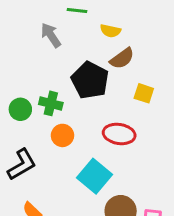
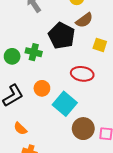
orange circle: (62, 135) -> (42, 88), moved

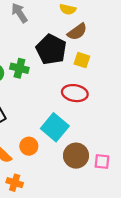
yellow square: (100, 45) -> (82, 60), moved
orange circle: (42, 88) -> (29, 146), moved

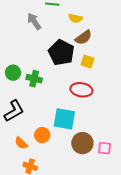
green cross: (19, 68) -> (34, 79), moved
cyan square: (55, 127) -> (64, 119), turned -30

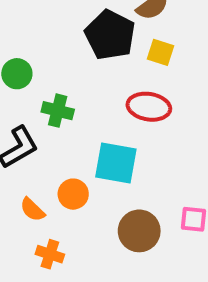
green cross: (34, 79) -> (58, 111), moved
brown circle: (82, 143) -> (139, 231), moved

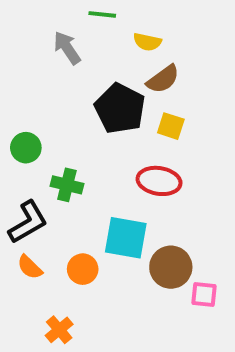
orange semicircle: (32, 210) -> (30, 267), moved
brown circle: (139, 231) -> (171, 267), moved
orange cross: (50, 254) -> (59, 330), turned 32

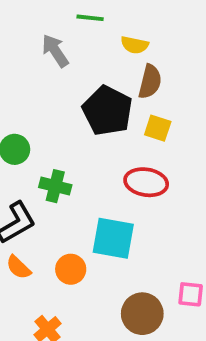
brown semicircle: (163, 79) -> (150, 82), turned -40
brown circle: (171, 267) -> (142, 314), moved

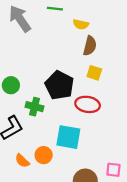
gray arrow: (55, 51) -> (20, 19), moved, size x1.4
black pentagon: (107, 111) -> (59, 85), moved
orange semicircle: (18, 267) -> (22, 161), moved

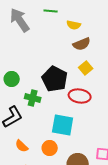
brown semicircle: (90, 46) -> (82, 44), turned 54
yellow square: (94, 73) -> (86, 68), turned 32
orange circle: (44, 155) -> (50, 148), moved

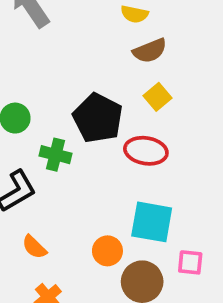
cyan square: (63, 125) -> (152, 222), moved
orange circle: (50, 148) -> (107, 251), moved

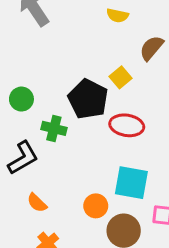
brown semicircle: (150, 51) -> (151, 48), moved, turned 152
yellow square: (158, 97) -> (121, 77), moved

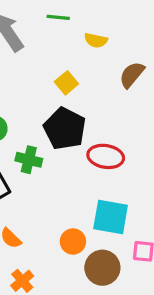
yellow square: (121, 77) -> (66, 83), moved

